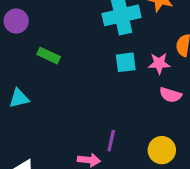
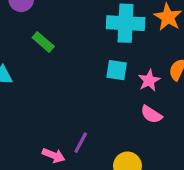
pink star: (159, 63) -> (149, 80), turned 30

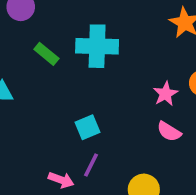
cyan cross: (126, 23) -> (97, 46), moved
cyan square: (117, 70) -> (87, 127), moved, turned -30

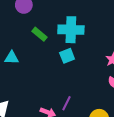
cyan square: (87, 127) -> (67, 56), moved

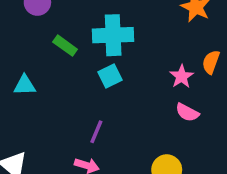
purple line: (67, 103) -> (96, 132), moved

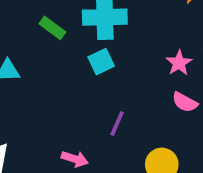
purple line: (96, 132) -> (117, 124), moved

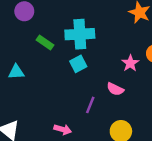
pink semicircle: (185, 102) -> (115, 89), moved

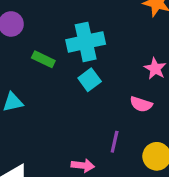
purple line: (90, 105) -> (115, 142), moved

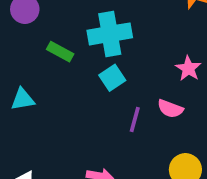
purple line: (115, 142) -> (135, 120), moved

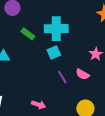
purple line: (135, 120) -> (62, 77), turned -56

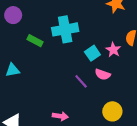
cyan square: (54, 52) -> (92, 53), moved

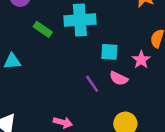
pink star: (113, 50) -> (141, 60), moved
cyan square: (92, 53) -> (109, 52), turned 32

